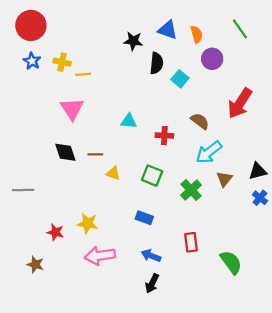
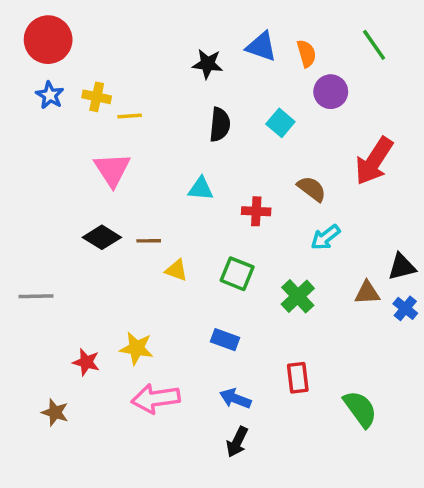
black semicircle: (157, 63) -> (220, 125), moved
black diamond: (65, 152) -> (102, 237), turned -40
cyan arrow: (209, 152) -> (326, 237), size x0.7
brown triangle: (224, 179) -> (367, 293), moved, turned 48

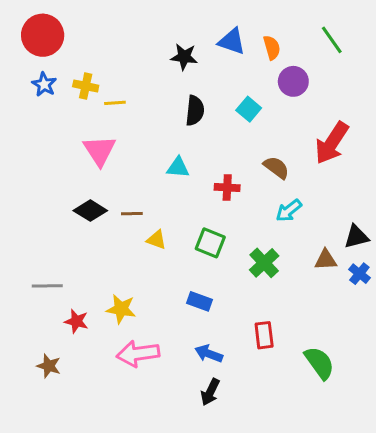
gray line: (36, 296) -> (47, 286), moved

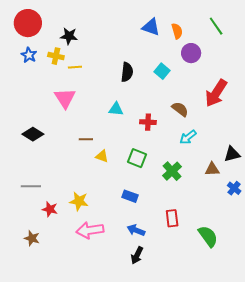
black star: (184, 57) -> (69, 36), moved
black diamond: (90, 211) -> (33, 134), moved
blue cross: (359, 274) -> (234, 188), moved

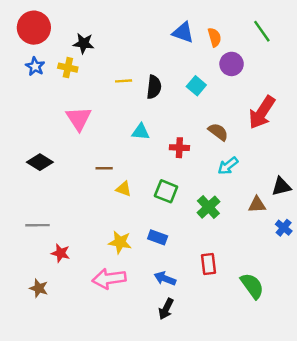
yellow line: (75, 67) -> (124, 81), moved
yellow star: (79, 201) -> (120, 242), moved

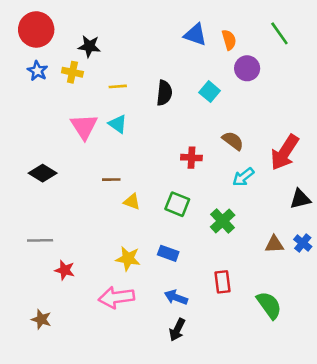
yellow line: (124, 81) -> (118, 86), moved
red arrow: (262, 112) -> (285, 152), moved
cyan triangle: (141, 132) -> (118, 124), moved, turned 30
brown triangle: (257, 205) -> (274, 244), moved
brown star: (39, 288) -> (41, 319), moved

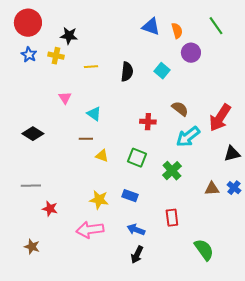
cyan triangle: (118, 124) -> (94, 114), moved
pink triangle: (84, 127) -> (65, 98), size x0.6
cyan arrow: (243, 177) -> (188, 137), size x1.4
green semicircle: (269, 305) -> (204, 250), moved

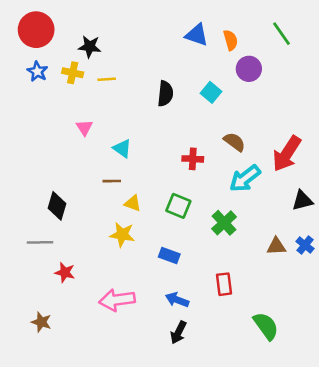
yellow line: (91, 67) -> (107, 79), moved
black diamond: (33, 134) -> (57, 206), moved, turned 75
yellow star: (99, 200) -> (122, 235), moved

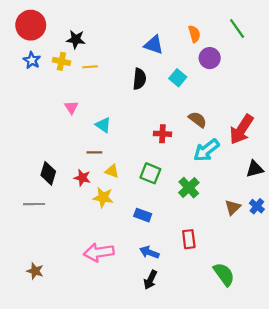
blue triangle: (197, 35) -> (154, 45), moved
brown triangle: (276, 246) -> (233, 207), turned -42
red star: (65, 272) -> (82, 178), moved

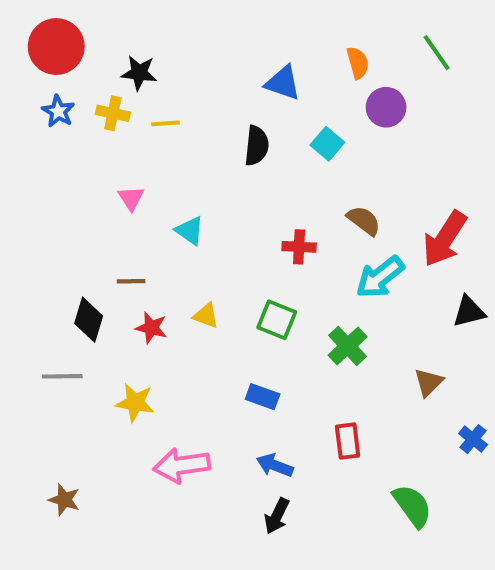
brown line: (94, 152) -> (131, 281), moved
yellow star: (103, 197) -> (135, 403), moved
blue cross: (257, 206) -> (473, 439), moved

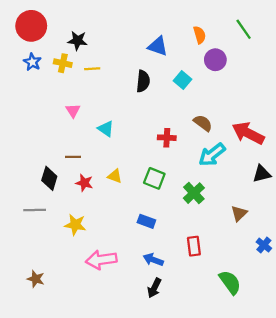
red arrow: (445, 239) -> (248, 133), turned 84

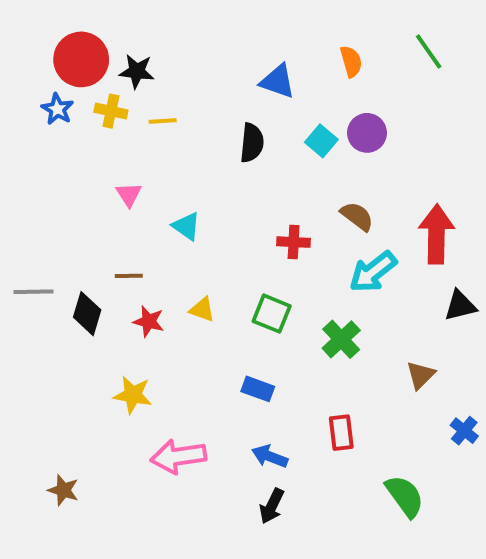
red circle: (31, 26) -> (81, 59), moved
purple circle: (215, 60) -> (367, 133), moved
red arrow: (248, 133) -> (436, 234), turned 64
gray line: (35, 210) -> (34, 292), moved

